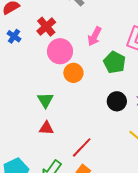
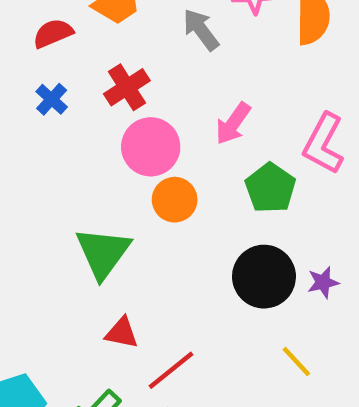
green triangle: (45, 100) -> (103, 253), size x1.5
black circle: (117, 101) -> (264, 277), size x1.4
red triangle: (46, 128) -> (122, 333), moved

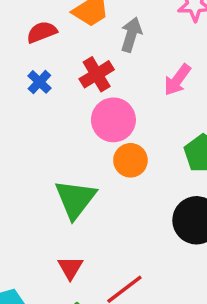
gray arrow: (201, 30) -> (131, 35), moved, turned 52
pink arrow: (233, 124) -> (177, 80), moved
red triangle: (122, 333) -> (70, 268), moved, turned 48

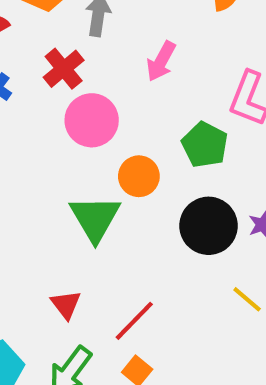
orange circle: (130, 160) -> (139, 176), moved
green triangle: (75, 199) -> (95, 218), moved

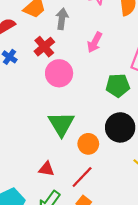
green pentagon: (205, 145) -> (118, 85), turned -30
orange circle: (139, 176) -> (88, 144), moved
red triangle: (66, 305) -> (46, 169), turned -42

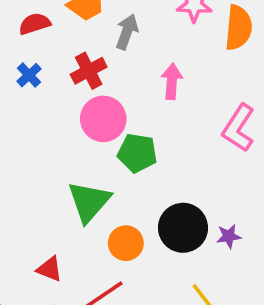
pink arrow: (95, 42) -> (172, 81), turned 144
green pentagon: (118, 85) -> (137, 153), moved

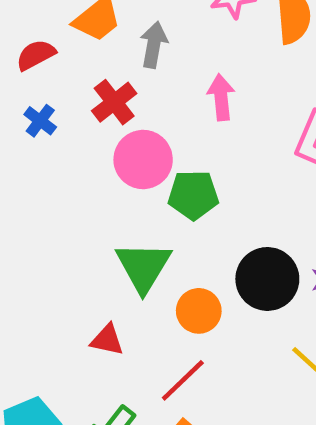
red triangle: (50, 269) -> (107, 340), moved

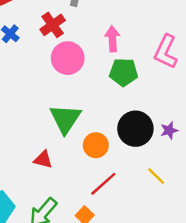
pink arrow: (221, 97) -> (112, 39), moved
green pentagon: (193, 195) -> (124, 72), moved
red line: (183, 380) -> (103, 184), moved

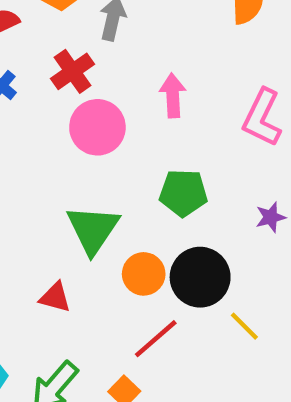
green pentagon: (124, 72) -> (183, 193), moved
black circle: (135, 129) -> (200, 277), moved
purple star: (169, 130) -> (271, 217), moved

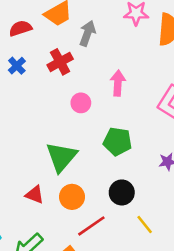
pink circle: (97, 127) -> (81, 103), moved, size x0.6
orange circle: (144, 274) -> (72, 197), moved
black circle: (200, 277) -> (122, 192), size x0.7

